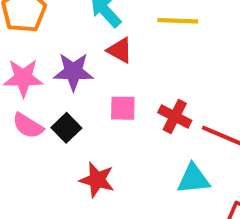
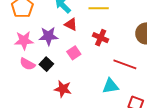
pink square: (123, 108) -> (74, 53), turned -32
red cross: (175, 117) -> (101, 38), moved

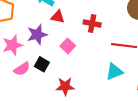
pink semicircle: (27, 64) -> (22, 69), turned -49

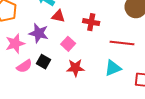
purple star: (37, 35) -> (39, 33), turned 30
red star: (65, 86) -> (75, 68), moved

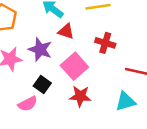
pink square: (68, 44) -> (74, 66), size x1.5
pink semicircle: (24, 66) -> (28, 104), moved

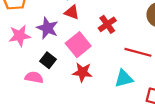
red cross: (105, 43) -> (107, 24), turned 36
pink semicircle: (28, 104) -> (34, 77), turned -144

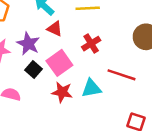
black square: (48, 60) -> (34, 69), moved
cyan triangle: (124, 79) -> (91, 88), moved

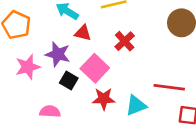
red line: (121, 75) -> (169, 87), moved
cyan triangle: (91, 88) -> (136, 106), moved

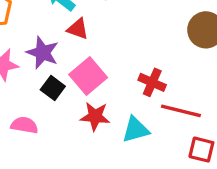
red cross: (125, 41) -> (152, 82), moved, turned -30

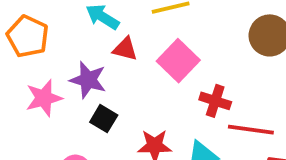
pink square: (88, 76) -> (178, 61), moved

